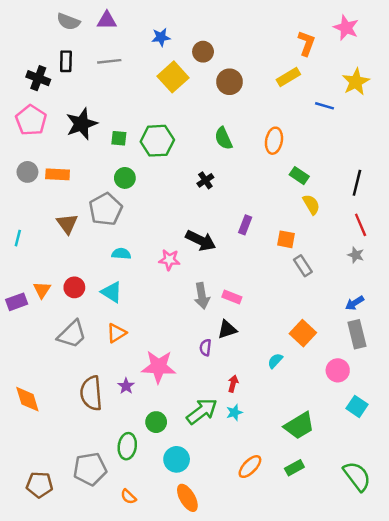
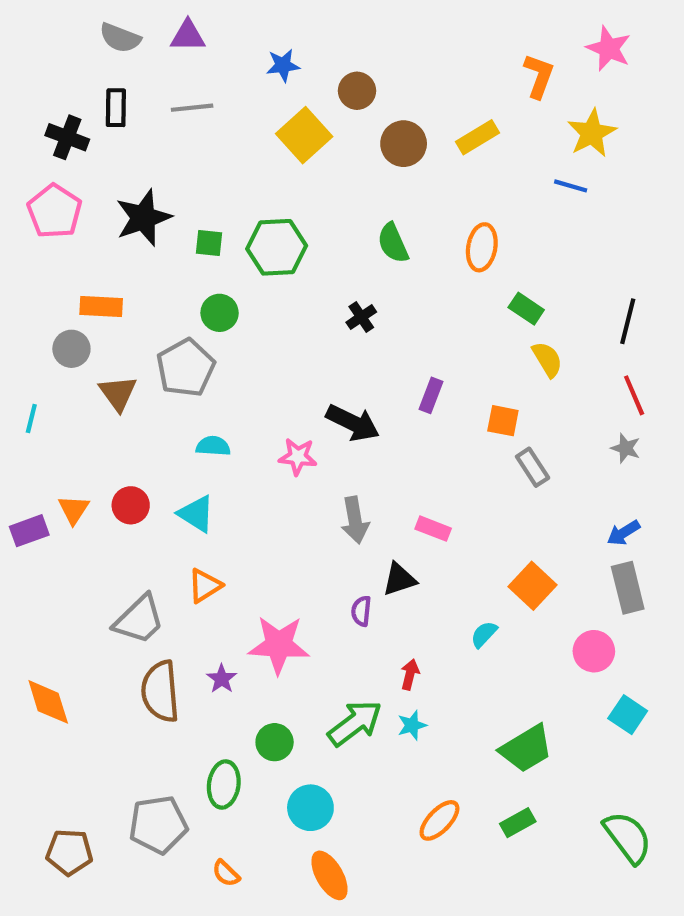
yellow rectangle: (288, 77) -> (478, 137), moved
yellow star: (356, 82) -> (592, 133), moved
gray circle: (27, 172) -> (71, 349), moved
pink rectangle: (232, 297) -> (433, 529), moved
gray trapezoid: (72, 334) -> (139, 620), moved

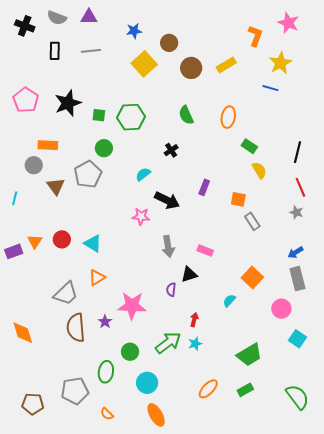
black cross: (67, 137) -> (25, 26), moved
cyan semicircle: (213, 446) -> (143, 174), moved, turned -42

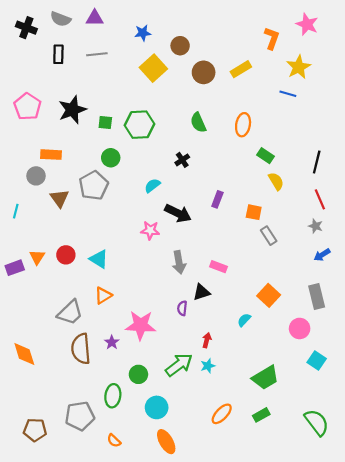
blue arrow: (295, 252) -> (322, 255), moved

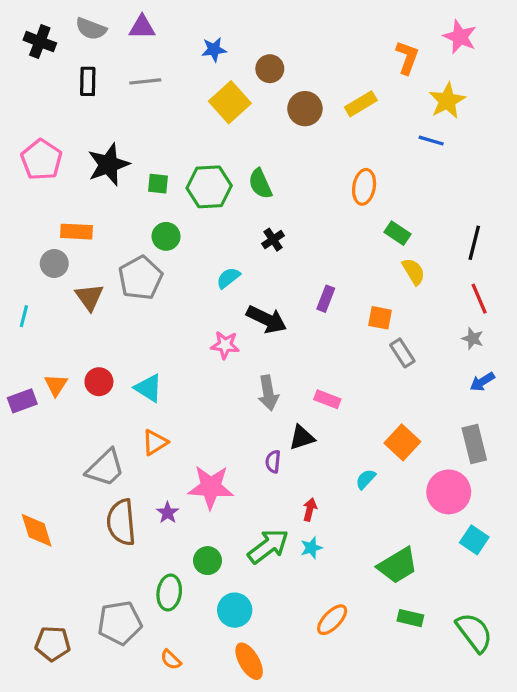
green semicircle: (198, 123) -> (260, 184), moved
pink circle: (300, 328) -> (449, 492), size x1.4
green rectangle: (261, 415) -> (410, 618), moved, turned 42

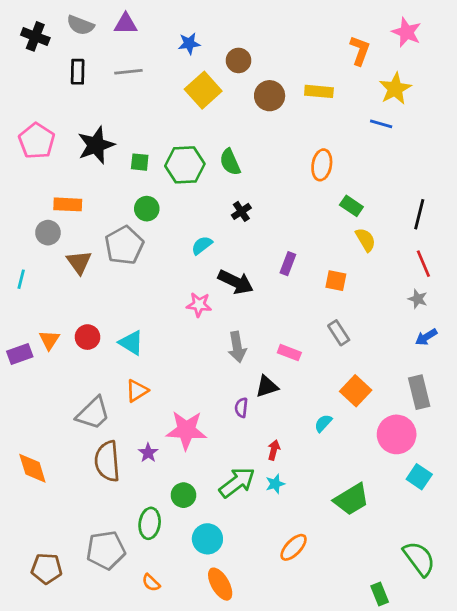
yellow rectangle: (361, 104) -> (319, 91), turned 36
gray rectangle: (402, 353) -> (339, 333), moved
green rectangle: (410, 618) -> (380, 594), moved, turned 55

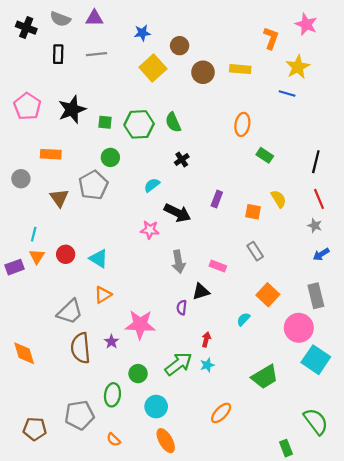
gray circle: (48, 233) -> (21, 179), moved
yellow semicircle: (366, 240) -> (279, 199), moved
cyan line: (21, 279) -> (34, 234), moved
cyan square: (419, 477) -> (316, 360), size x1.5

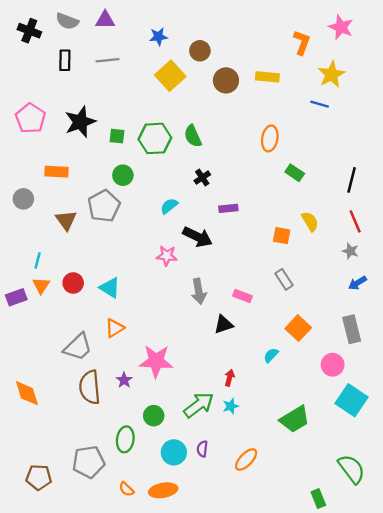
purple rectangle: (217, 199) -> (228, 208), moved, turned 63
purple semicircle: (182, 308) -> (202, 449), moved
pink circle: (299, 328) -> (333, 365), size x0.7
orange ellipse: (166, 441) -> (163, 490), moved, turned -70

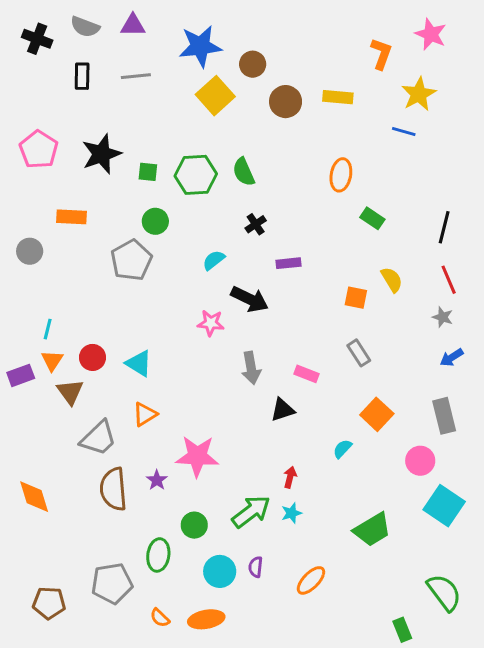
blue star: (158, 37) -> (200, 46), size x1.8
brown triangle: (66, 220) -> (70, 392), moved

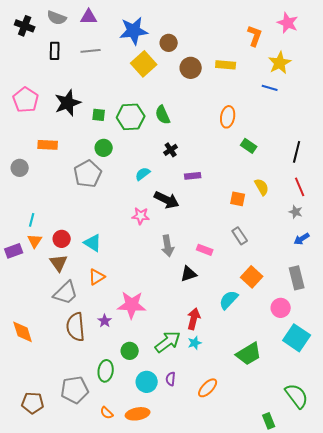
brown triangle: (70, 392) -> (59, 263), moved
cyan semicircle: (342, 449) -> (229, 300), size x1.5
red arrow: (290, 477) -> (194, 319), size x1.5

